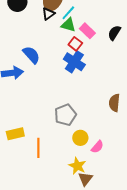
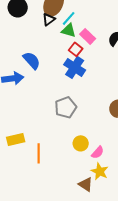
gray pentagon: (65, 115) -> (66, 107), moved
yellow star: (77, 166) -> (100, 171), moved
brown triangle: (85, 179) -> (86, 184), turned -35

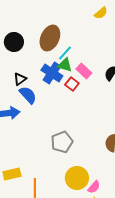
black triangle: (49, 19) -> (20, 79), moved
blue cross: (75, 67) -> (52, 73), moved
yellow circle: (81, 143) -> (77, 178), size x1.5

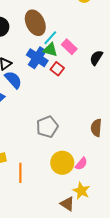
brown ellipse: (50, 38) -> (35, 23), turned -50
pink rectangle: (84, 71) -> (69, 47), moved
pink semicircle: (94, 187) -> (81, 164), moved

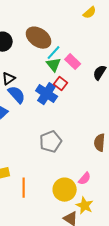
brown ellipse: (35, 23) -> (39, 38), turned -30
green triangle: (50, 50) -> (54, 65), turned 35
blue cross: (37, 58) -> (47, 94), moved
yellow circle: (62, 163) -> (65, 190), moved

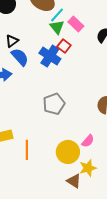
yellow star: (85, 206) -> (88, 168), turned 30

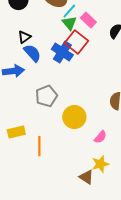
red square: (64, 46) -> (76, 42), size x1.6
gray pentagon: (54, 104) -> (46, 96), moved
yellow circle: (68, 152) -> (74, 117), moved

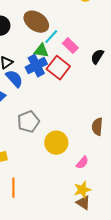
green triangle: (69, 23) -> (41, 51), moved, turned -42
blue cross: (62, 52) -> (36, 66), moved, turned 30
orange line: (39, 146) -> (13, 188), moved
brown triangle: (86, 177) -> (83, 203), moved

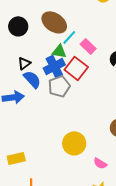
gray pentagon: (28, 122) -> (59, 86), moved
pink semicircle: (82, 163) -> (100, 163), turned 80

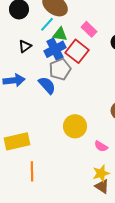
cyan line: (69, 37) -> (47, 24), moved
blue semicircle: (32, 79) -> (47, 85), moved
yellow rectangle: (16, 158) -> (17, 141), size x1.4

